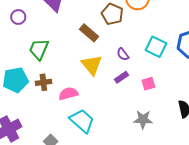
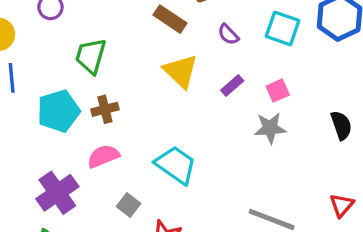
purple semicircle: (123, 54) -> (228, 34), moved
pink semicircle: (68, 94) -> (103, 156), moved
gray star: (143, 120) -> (270, 128), moved

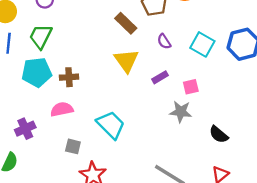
green trapezoid: (91, 56) -> (41, 36), moved
black semicircle: (341, 125) -> (219, 135), moved, turned 138
purple cross: (57, 193) -> (25, 129), size x0.7
gray square: (129, 205) -> (73, 146), turned -35

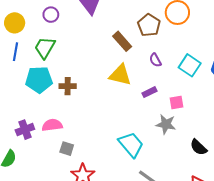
yellow triangle: (126, 61) -> (120, 75), turned -45
pink semicircle: (62, 109) -> (52, 125), moved
cyan trapezoid: (111, 125) -> (131, 144), moved

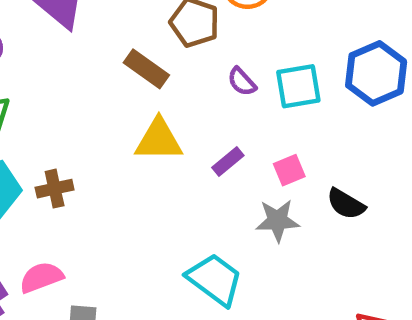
purple semicircle: (155, 60) -> (242, 82), moved
cyan square: (190, 65) -> (298, 86), turned -30
black semicircle: (198, 147) -> (346, 204), moved

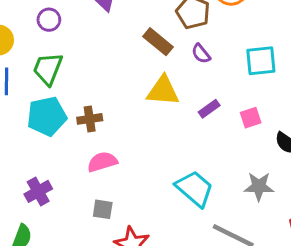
purple semicircle: (242, 82) -> (201, 54), moved
gray star: (277, 221) -> (259, 186), moved
pink semicircle: (41, 277) -> (102, 162), moved

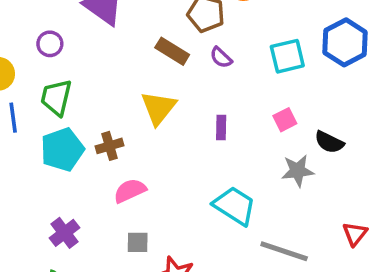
yellow triangle: (163, 91) -> (158, 108), moved, turned -48
purple rectangle: (209, 109) -> (221, 128), moved, turned -45
gray star: (259, 186) -> (298, 171), moved

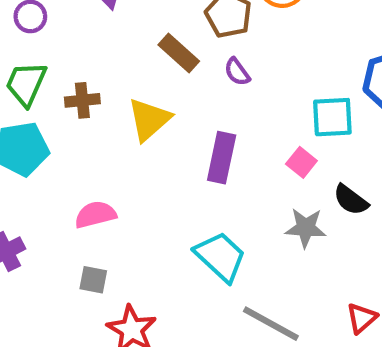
cyan square: (287, 56) -> (332, 117), moved
pink square: (285, 120) -> (301, 162), turned -35
purple rectangle: (221, 128) -> (222, 158), size x1.6
brown cross: (110, 146) -> (82, 100), moved

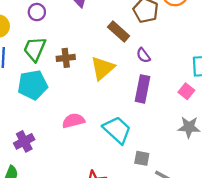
purple semicircle: (237, 72) -> (143, 55), moved
cyan trapezoid: (220, 257) -> (117, 130), moved
gray square: (93, 280) -> (142, 158), moved

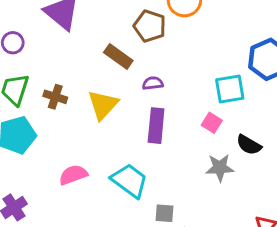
purple semicircle: (143, 55) -> (153, 83), turned 126
brown cross: (66, 58) -> (55, 97), turned 30

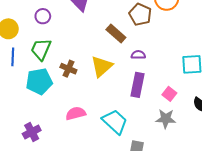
brown cross: (55, 97) -> (68, 69), moved
pink square: (212, 123) -> (169, 94), moved
gray star: (220, 168) -> (166, 119), moved

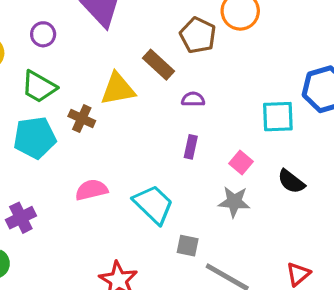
green trapezoid: (41, 49) -> (39, 87), turned -85
yellow triangle: (102, 66) -> (118, 89), moved, turned 30
purple rectangle: (138, 85) -> (191, 147), size x0.6

